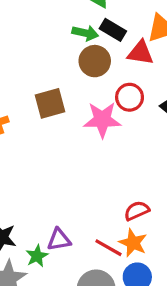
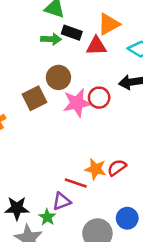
brown circle: (95, 61) -> (58, 77), moved
red circle: (130, 97) -> (99, 98), moved
orange star: (133, 243) -> (96, 169), moved
red line: (108, 248) -> (76, 183), moved

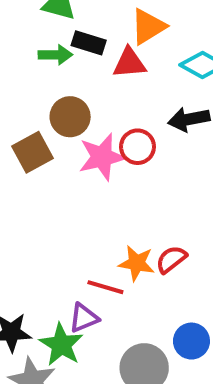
green star: (47, 217) -> (61, 345), size x1.5

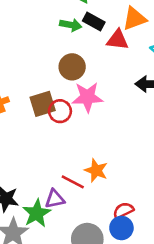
red circle: (137, 147) -> (60, 111), moved
brown square: (33, 152) -> (43, 104), moved
red semicircle: (171, 259) -> (123, 210), moved

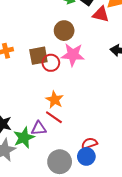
orange star: (96, 170) -> (55, 100), moved

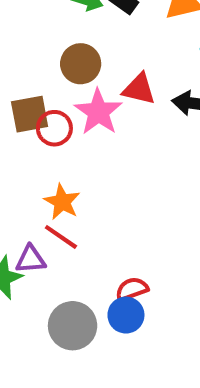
red triangle: (101, 14) -> (139, 89), moved
pink star: (73, 55) -> (98, 112), turned 30

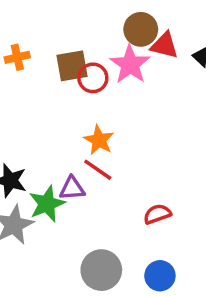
brown circle: (81, 64) -> (141, 29), moved
blue circle: (126, 315) -> (160, 276), moved
gray circle: (73, 326) -> (101, 270), moved

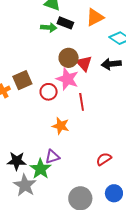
red triangle: (165, 45) -> (84, 63), turned 48
brown square: (72, 66) -> (22, 80), moved
red line: (98, 170) -> (82, 102), moved, turned 60

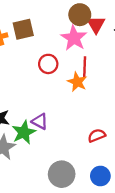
red circle: (49, 92) -> (48, 64), moved
orange star: (61, 126) -> (77, 82), moved
purple triangle: (52, 157) -> (40, 121), turned 35

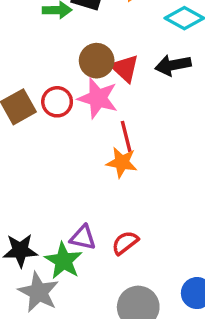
red circle: (48, 64) -> (57, 102), moved
red semicircle: (97, 136) -> (125, 243), moved

